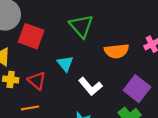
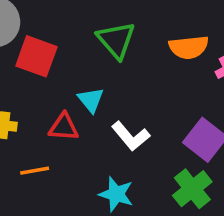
orange semicircle: (117, 51) -> (189, 47), moved
red triangle: (37, 81) -> (64, 127), moved, turned -36

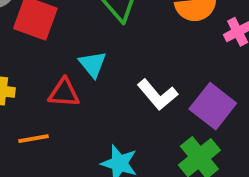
white L-shape: (131, 136) -> (157, 95), moved

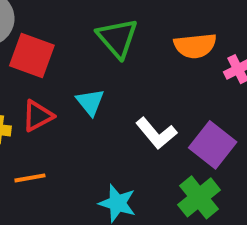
red triangle: (64, 93) -> (38, 116), moved, turned -32

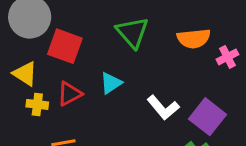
cyan triangle: (90, 102) -> (111, 83), turned 35

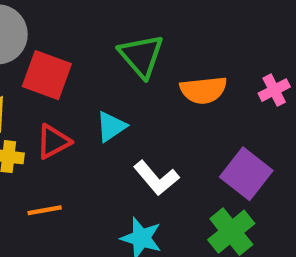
orange semicircle: (194, 39) -> (203, 90), moved
white L-shape: (163, 108) -> (156, 178), moved

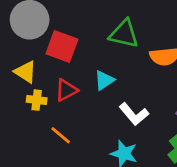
green triangle: (141, 56) -> (124, 34), turned -36
orange line: (45, 210) -> (61, 135), turned 50

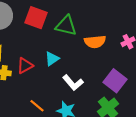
red square: (62, 47) -> (36, 18), moved
orange line: (61, 135) -> (37, 106), moved

